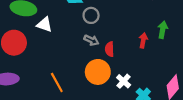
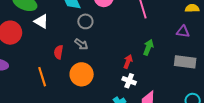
red arrow: (143, 40) -> (128, 62), moved
red semicircle: (110, 49) -> (58, 52), moved
white cross: (124, 81) -> (129, 81), moved, turned -32

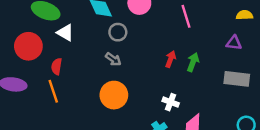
red semicircle: (58, 52) -> (57, 66), moved
red arrow: (128, 62) -> (170, 59), moved
orange line: (42, 77) -> (53, 91), moved

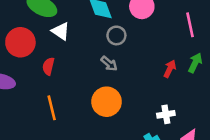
green arrow: (193, 62) -> (195, 63), moved
orange line: (53, 91) -> (52, 108), moved
white cross: (171, 102) -> (166, 114), turned -35

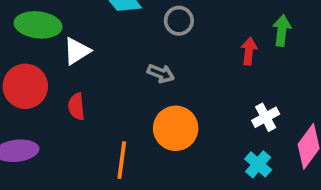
white triangle: (61, 31) -> (77, 51), turned -48
gray circle: (116, 35) -> (179, 21), moved
orange line: (52, 108) -> (122, 160), moved, turned 40

